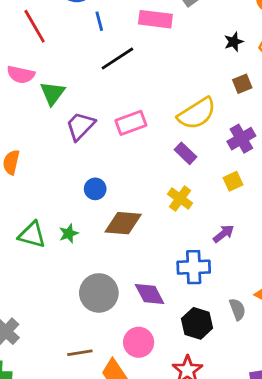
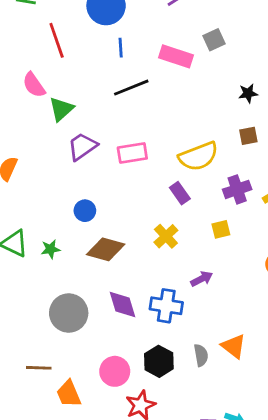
pink semicircle: (21, 75) -> (34, 85), turned 32
purple diamond: (150, 294) -> (122, 305), moved
pink circle: (139, 342) -> (115, 371), moved

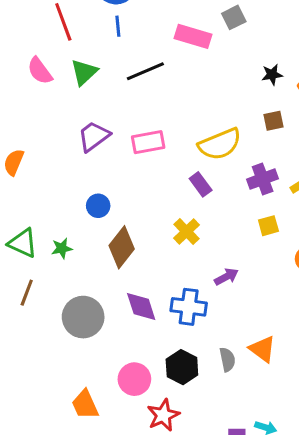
blue line: (121, 48) -> (118, 26), moved
green triangle: (61, 109) -> (84, 72), moved
yellow square: (221, 229) -> (268, 226), moved
brown diamond: (106, 249) -> (122, 247), turned -66
brown line: (39, 368) -> (27, 293), moved, turned -70

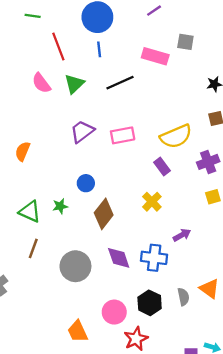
gray square: (234, 17) -> (185, 42), turned 36
green star: (62, 248) -> (60, 206), moved

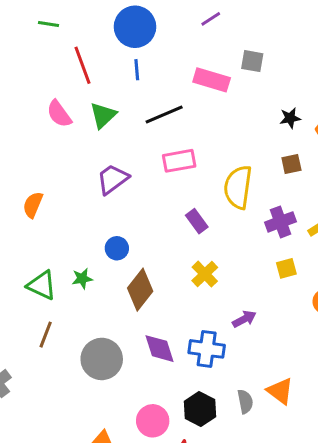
pink rectangle: (123, 135) -> (179, 161), moved
yellow semicircle: (176, 136) -> (238, 187), turned 120
purple rectangle: (162, 166) -> (197, 221), moved

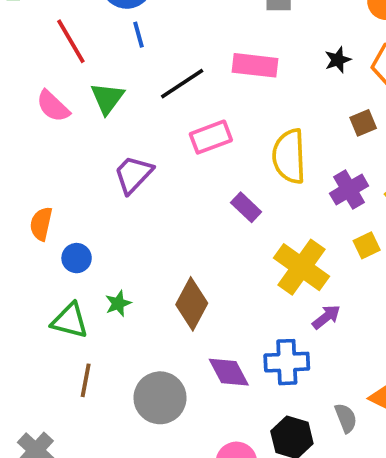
pink rectangle: (212, 80) -> (255, 65), moved
brown square: (291, 164) -> (363, 123), moved
blue circle: (117, 248) -> (77, 258), moved
yellow cross: (205, 274) -> (301, 267), moved, size x1.6

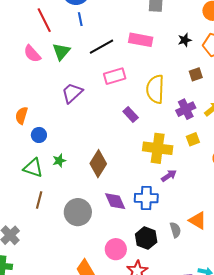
yellow cross: (301, 267) -> (158, 148), turned -32

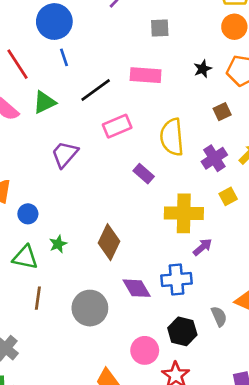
green triangle: (61, 52) -> (44, 102), turned 30

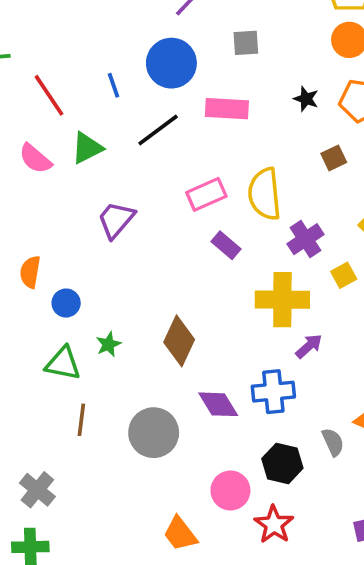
blue circle: (54, 22) -> (171, 63), moved
black star: (203, 69) -> (306, 99), turned -30
pink rectangle: (117, 126) -> (206, 194), moved
purple cross: (214, 158) -> (305, 239), moved

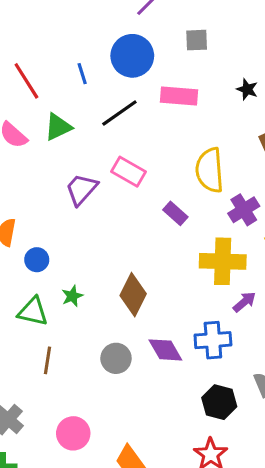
pink rectangle: (206, 194) -> (128, 172), moved, turned 52
gray circle: (154, 433) -> (116, 358), moved, size x0.7
pink circle: (230, 491) -> (73, 433), moved

